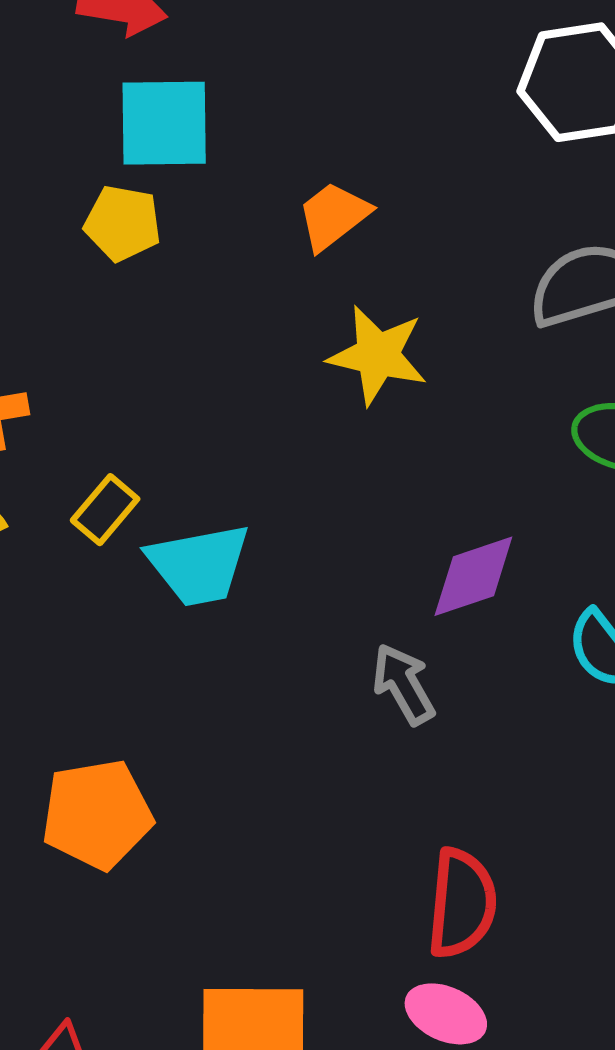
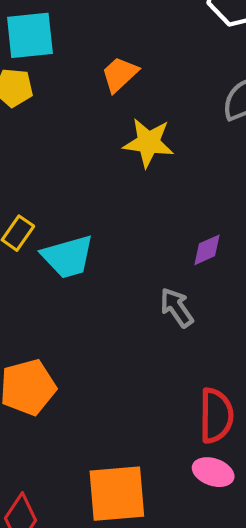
purple diamond: (473, 576) -> (207, 250), size x0.7

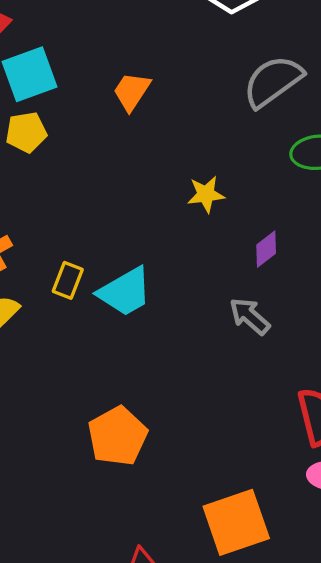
yellow star: (148, 143) -> (206, 194), moved, size x0.7

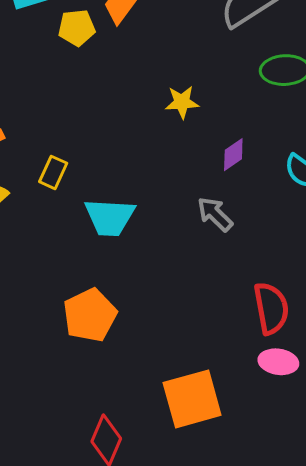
yellow pentagon: (26, 132) -> (77, 28), moved
cyan trapezoid: (125, 292) -> (110, 217), moved, turned 30

